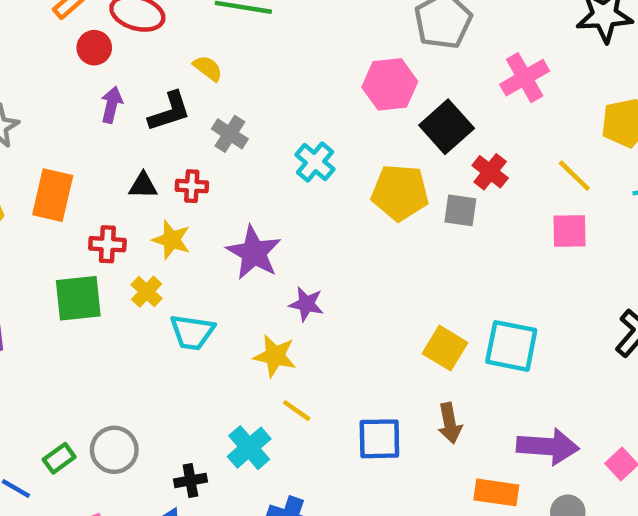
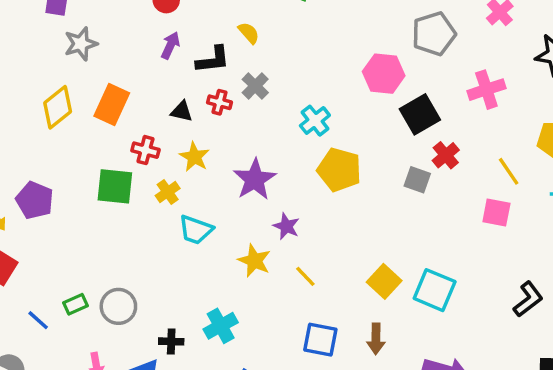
red cross: (192, 186) -> (219, 102), moved
yellow pentagon: (400, 192) -> (339, 170), moved
yellow line: (297, 411) -> (305, 276), moved

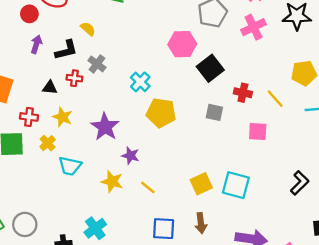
pink cross: (486, 90) -> (254, 27), moved
red cross: (446, 155) -> (243, 93), moved, turned -30
pink square: (496, 212) -> (258, 131), moved
yellow square: (384, 281) -> (201, 184), turned 30

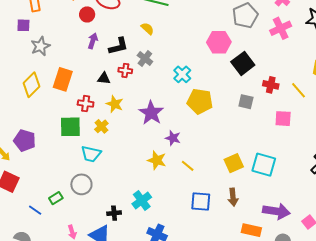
yellow semicircle: (88, 29) -> (147, 29), moved
cyan trapezoid: (70, 166) -> (91, 154), moved
gray circle: (25, 224) -> (81, 184), moved

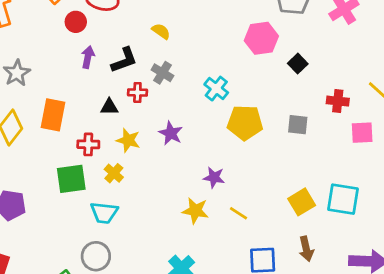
black square: (243, 63) -> (298, 64), size x0.6
red cross: (271, 85) -> (338, 101), moved
gray square: (246, 102) -> (298, 125), moved
purple star: (151, 113) -> (171, 133), moved, size x0.7

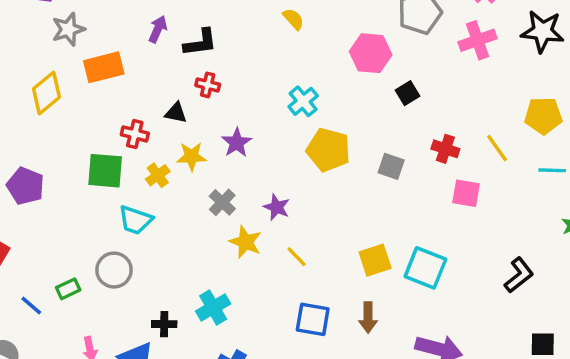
yellow semicircle: (161, 31) -> (293, 19), moved
gray cross: (162, 73) -> (222, 202), moved
black triangle: (109, 107) -> (176, 113), moved
orange rectangle: (53, 115) -> (104, 67), moved, turned 52
yellow star: (128, 140) -> (192, 156), moved, turned -30

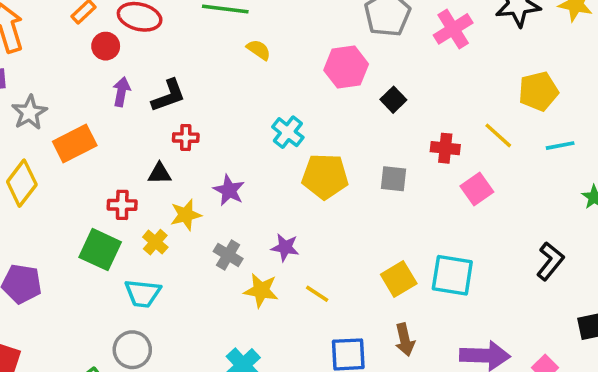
green square: (105, 171) -> (100, 250), turned 33
pink square: (466, 193) -> (477, 189), turned -32

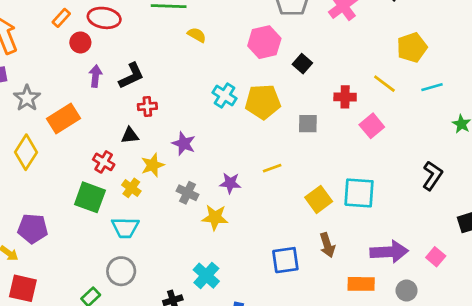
yellow pentagon: (325, 176) -> (263, 102), moved
red cross: (122, 205) -> (104, 162), turned 35
yellow line: (317, 294) -> (272, 168), moved, turned -48

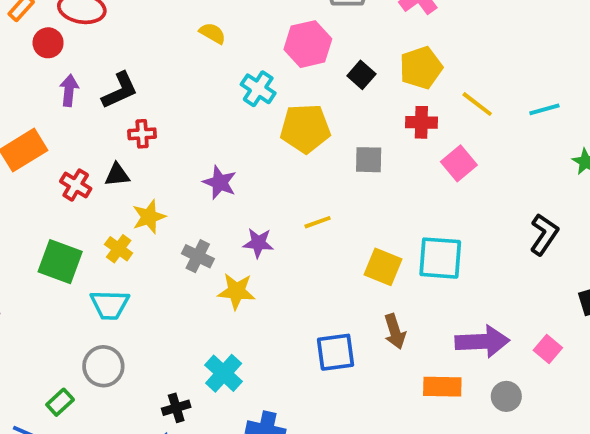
yellow pentagon: (412, 47) -> (421, 68), moved
cyan cross: (224, 95) -> (258, 89), moved
purple star: (184, 144) -> (220, 182), moved
red cross: (104, 162) -> (76, 185), moved
yellow square: (319, 199) -> (383, 267), turned -32

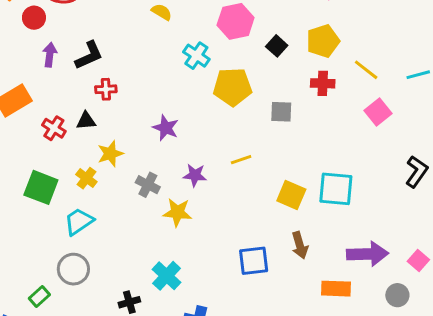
pink square: (459, 163) -> (378, 112), moved
cyan trapezoid: (110, 305) -> (79, 221), turned 144
gray circle: (506, 396) -> (397, 295), moved

